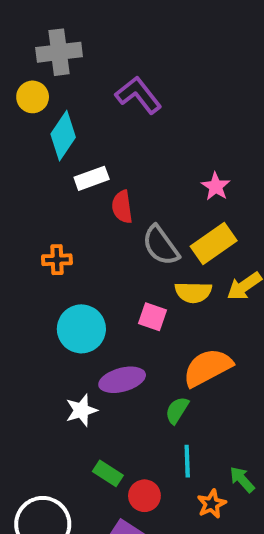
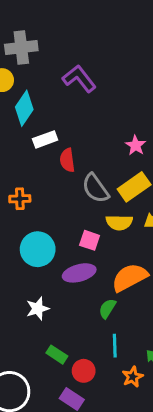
purple ellipse: (122, 380) -> (79, 273), moved

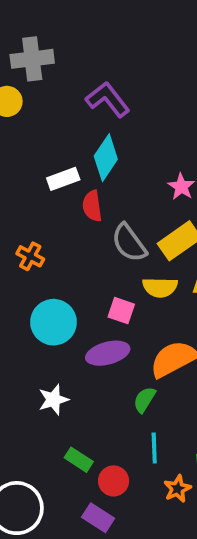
cyan diamond: (24, 108) -> (106, 158), moved
orange cross: (20, 199) -> (30, 256), turned 30

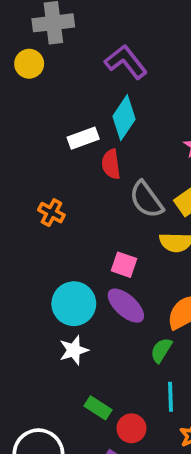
pink square: (121, 311) -> (124, 265), moved
cyan circle: (53, 322) -> (74, 304), moved
purple ellipse: (108, 353) -> (126, 306), turned 57

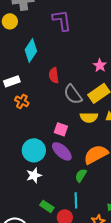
purple L-shape: (126, 62) -> (62, 20), turned 30
cyan diamond: (124, 118) -> (31, 50), moved
white rectangle: (83, 138) -> (12, 81), moved
cyan line: (171, 397) -> (76, 200), moved

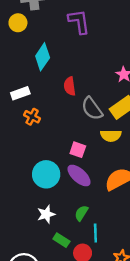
white star: (34, 175) -> (46, 214), moved
green semicircle: (81, 175) -> (81, 213), moved

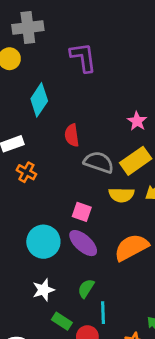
gray semicircle: (92, 109) -> (99, 162), turned 145

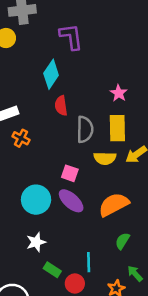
cyan diamond: (39, 100) -> (51, 74), moved
yellow rectangle: (136, 161) -> (117, 128), turned -56
gray semicircle: (99, 162) -> (85, 129), turned 72
green semicircle: (86, 288) -> (122, 241), moved

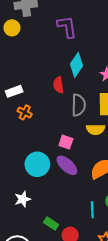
cyan diamond: (51, 74) -> (76, 65), moved
white star: (36, 242) -> (23, 199), moved
cyan line: (89, 262) -> (92, 210), moved

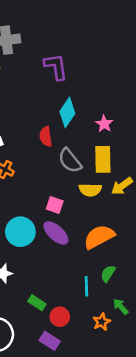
gray semicircle: (79, 105) -> (70, 161), turned 140

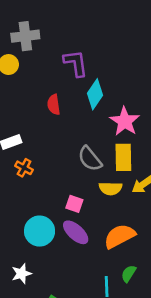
cyan diamond: (67, 112) -> (95, 94), moved
pink star: (104, 124) -> (125, 121), size x1.6
red semicircle: (46, 137) -> (54, 105), moved

